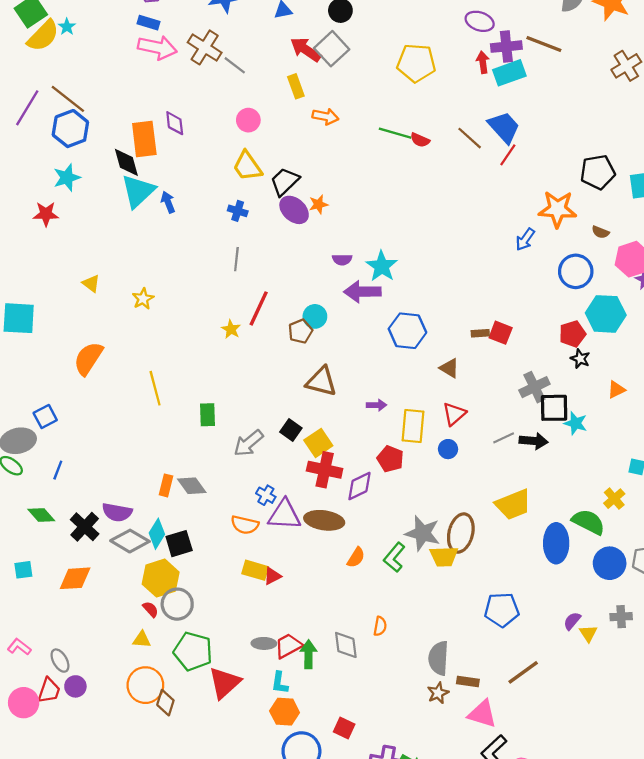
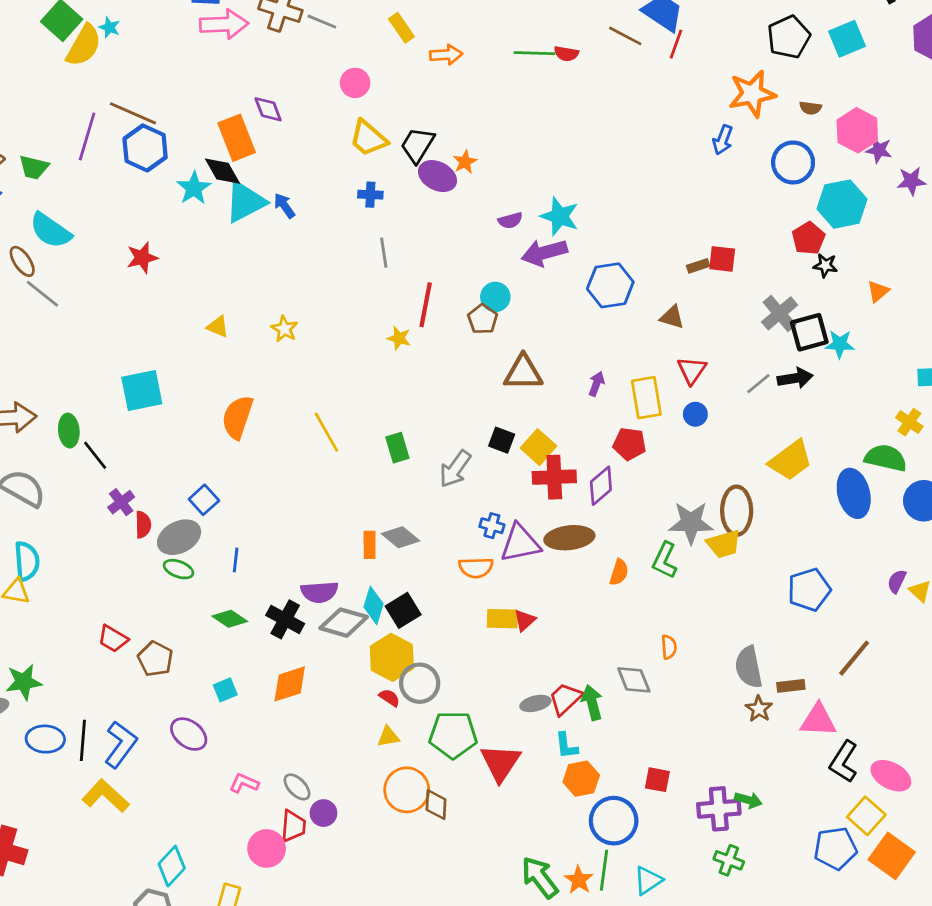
cyan star: (67, 178) -> (194, 188), moved
cyan triangle: (138, 191) -> (245, 202), turned 30
purple arrow: (377, 405) -> (596, 384), turned -54

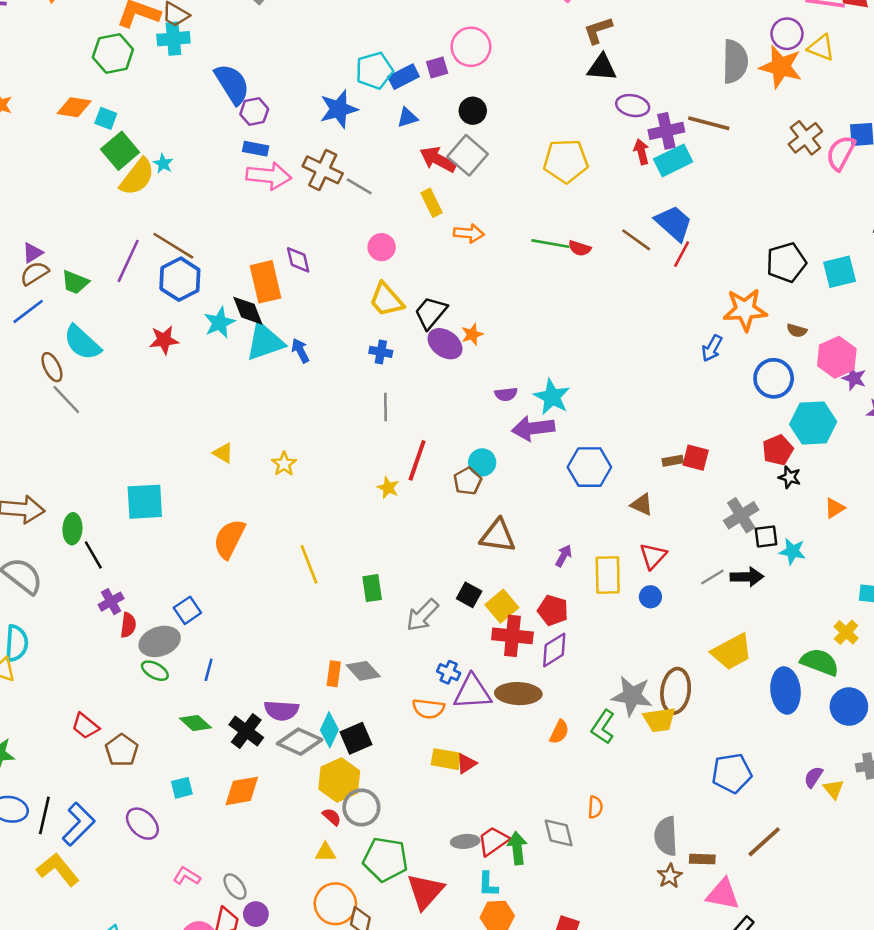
red star: (142, 258) -> (164, 340), moved
black square: (809, 332) -> (766, 537), size x0.7
red pentagon: (629, 444) -> (553, 610), moved

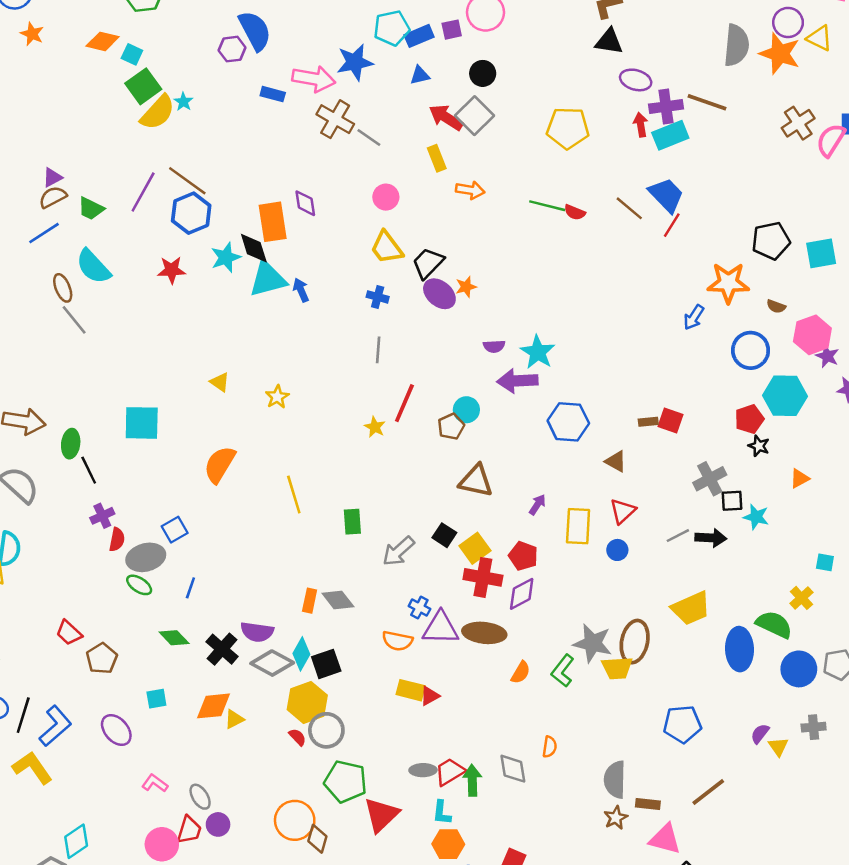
purple hexagon: (254, 112) -> (232, 49), moved
pink arrow: (269, 176) -> (314, 79), moved
yellow triangle: (326, 852) -> (234, 719), moved, turned -30

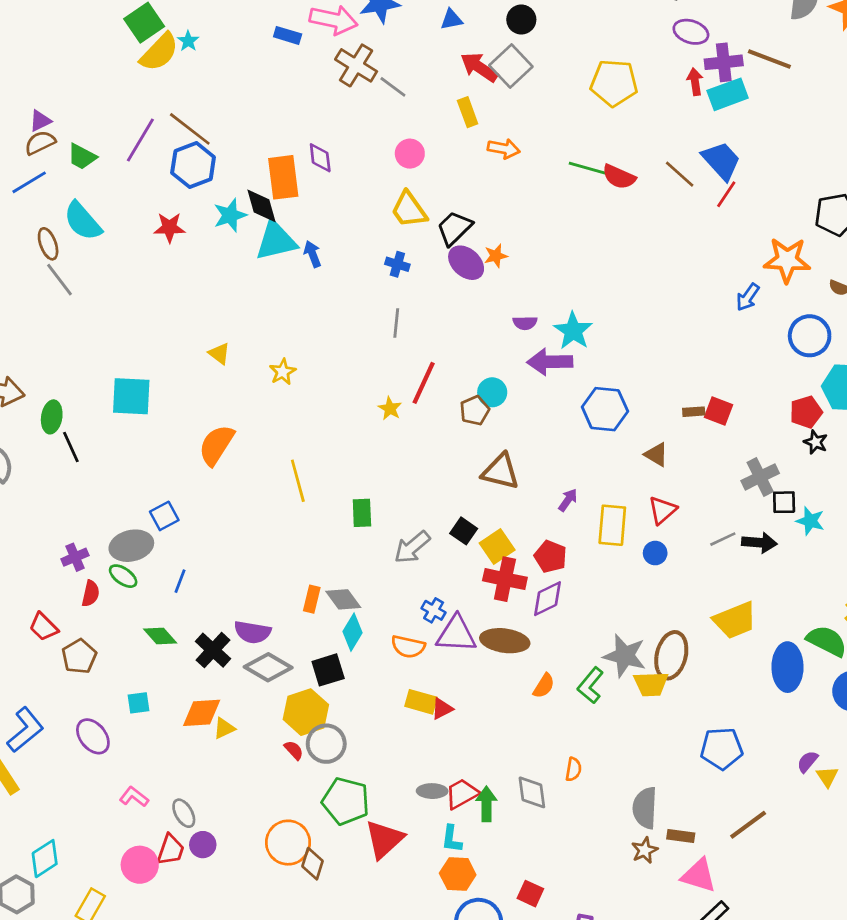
red semicircle: (575, 212) -> (619, 177), size x1.4
purple cross: (102, 516) -> (75, 557), moved
red semicircle: (117, 540) -> (91, 594), moved
cyan diamond: (301, 654) -> (352, 632), moved

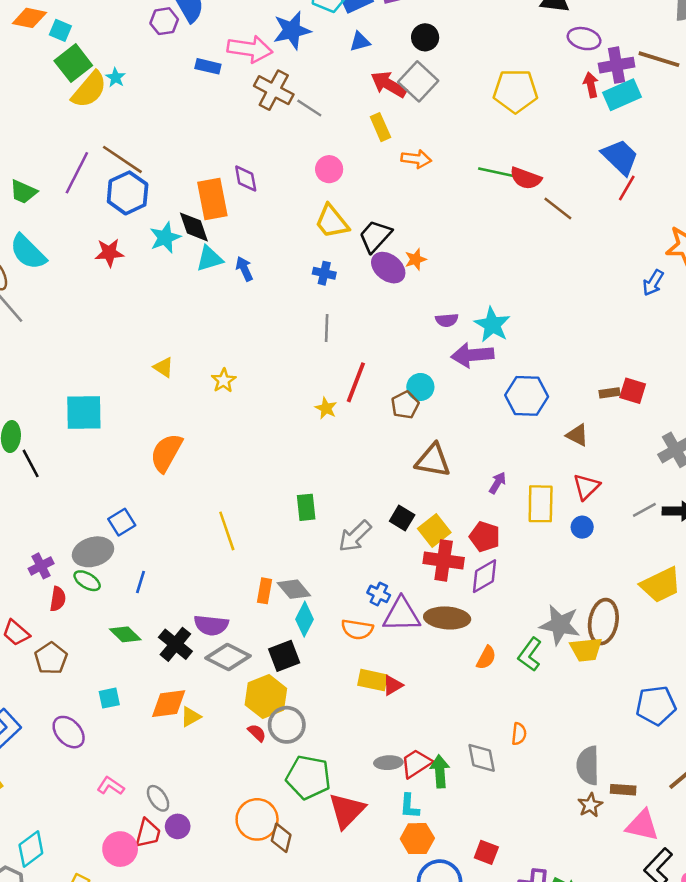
brown line: (680, 174) -> (558, 208), moved
cyan triangle: (276, 241) -> (209, 259), size x0.7
yellow line: (298, 481) -> (227, 531), moved

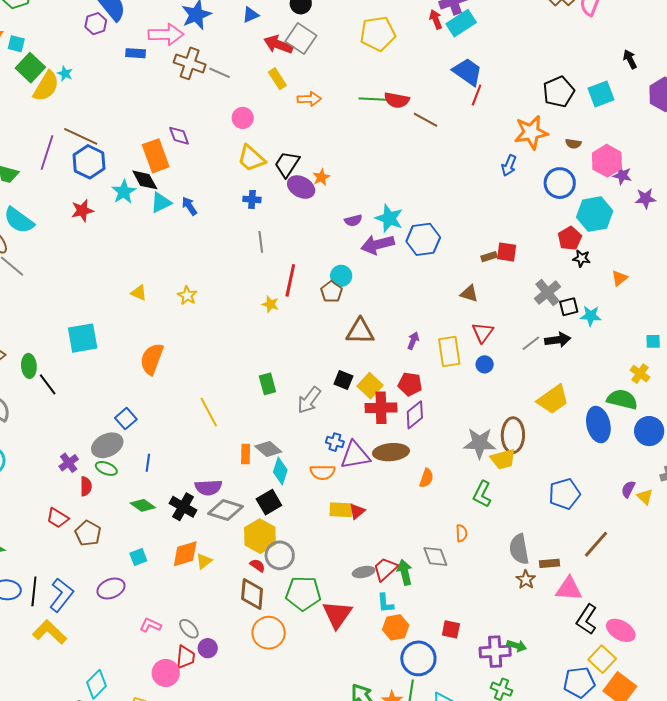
blue hexagon: (527, 396) -> (423, 239), moved
green L-shape: (530, 654) -> (482, 494), moved
purple ellipse: (69, 732) -> (111, 589), turned -60
brown diamond: (281, 838) -> (252, 594), moved, size x1.4

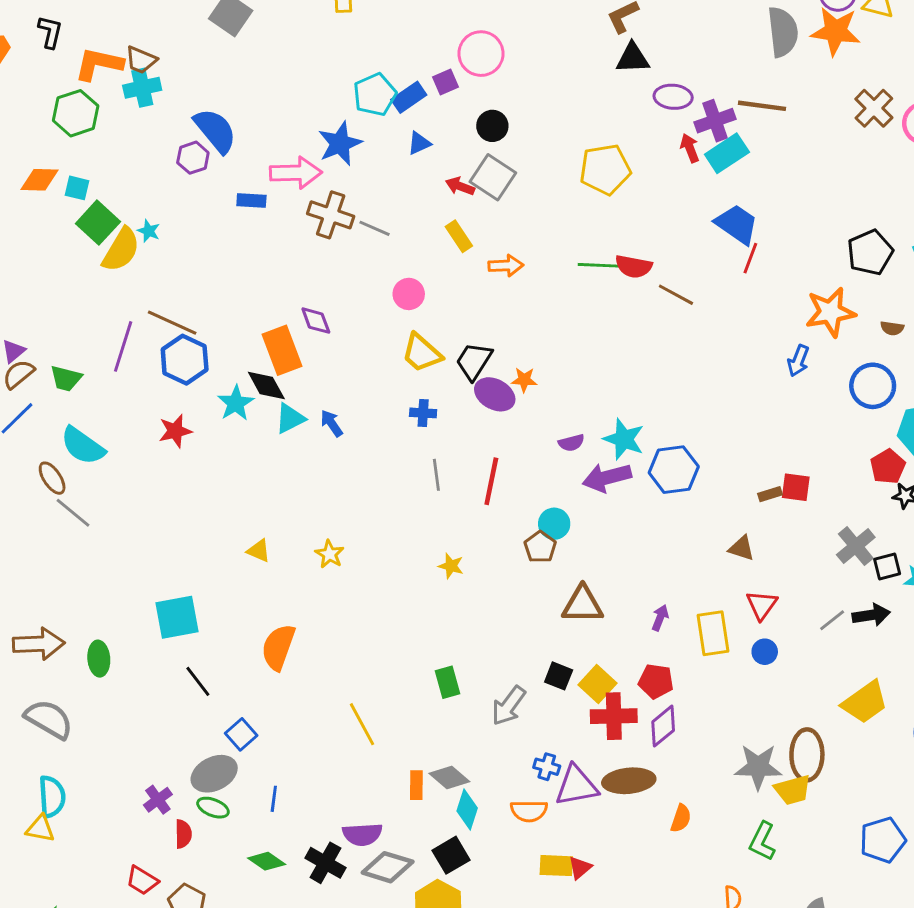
red arrow: (278, 44) -> (460, 186), size x0.7
orange star: (321, 177) -> (524, 380), turned 30
red line: (290, 280) -> (491, 481), moved
black line: (48, 384) -> (198, 681), moved

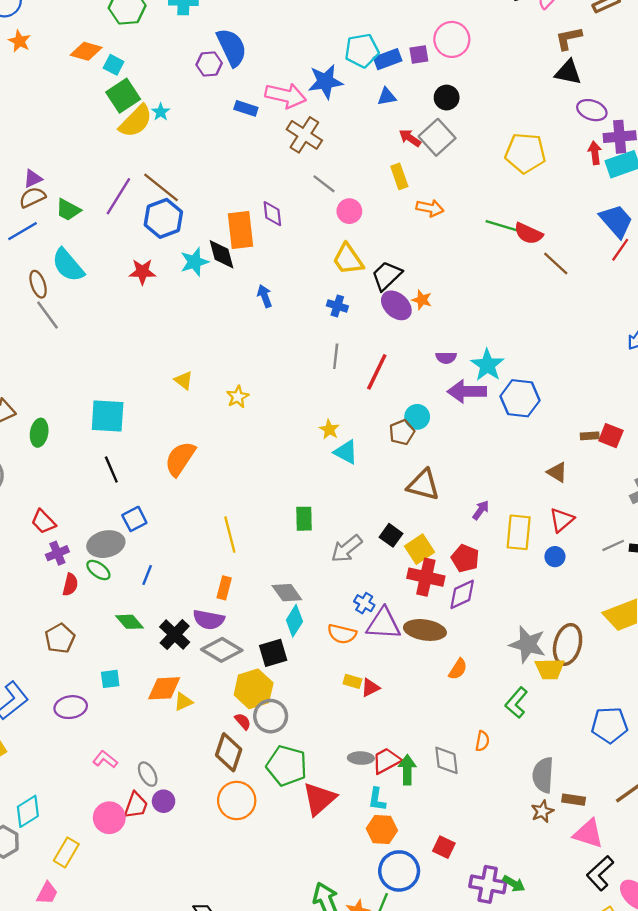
gray line: (374, 228) -> (324, 184), moved
cyan triangle: (290, 418) -> (346, 452), moved, turned 40
orange rectangle: (416, 785) -> (224, 588), moved
yellow rectangle: (556, 866) -> (352, 681), size x0.7
red trapezoid: (142, 880) -> (43, 522), moved

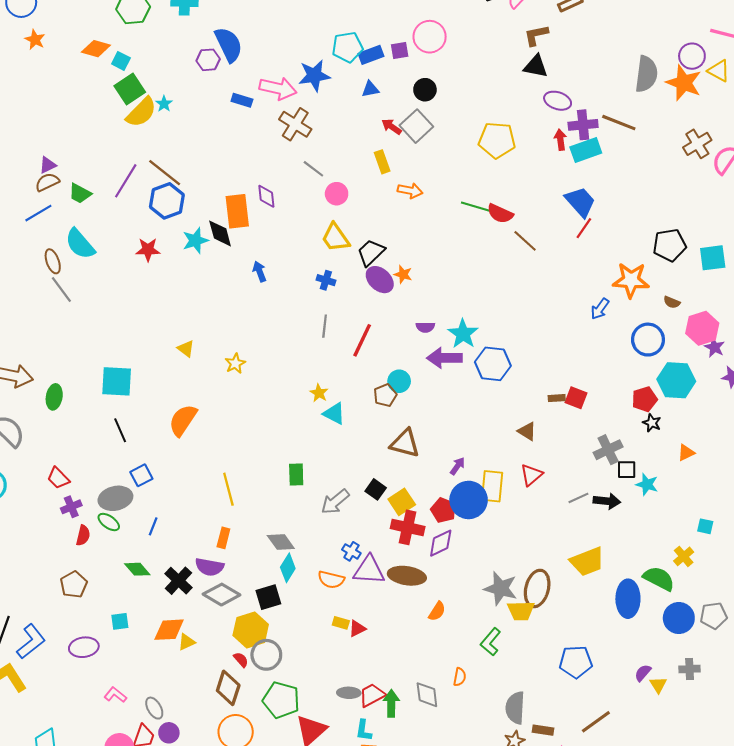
blue circle: (555, 557) -> (469, 500), moved, size x2.0

